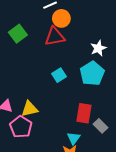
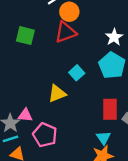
green square: (18, 34) -> (25, 36), turned -30
yellow triangle: (29, 109) -> (57, 93), moved

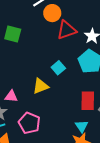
red triangle: (65, 32) -> (67, 30), moved
pink triangle: (25, 115) -> (11, 96), moved

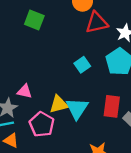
yellow triangle: (41, 86) -> (59, 104), moved
cyan triangle: (82, 126) -> (77, 108), moved, size x1.5

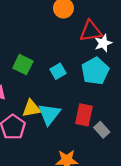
green square: (34, 20) -> (23, 65), moved
red triangle: (97, 23) -> (91, 31), moved

